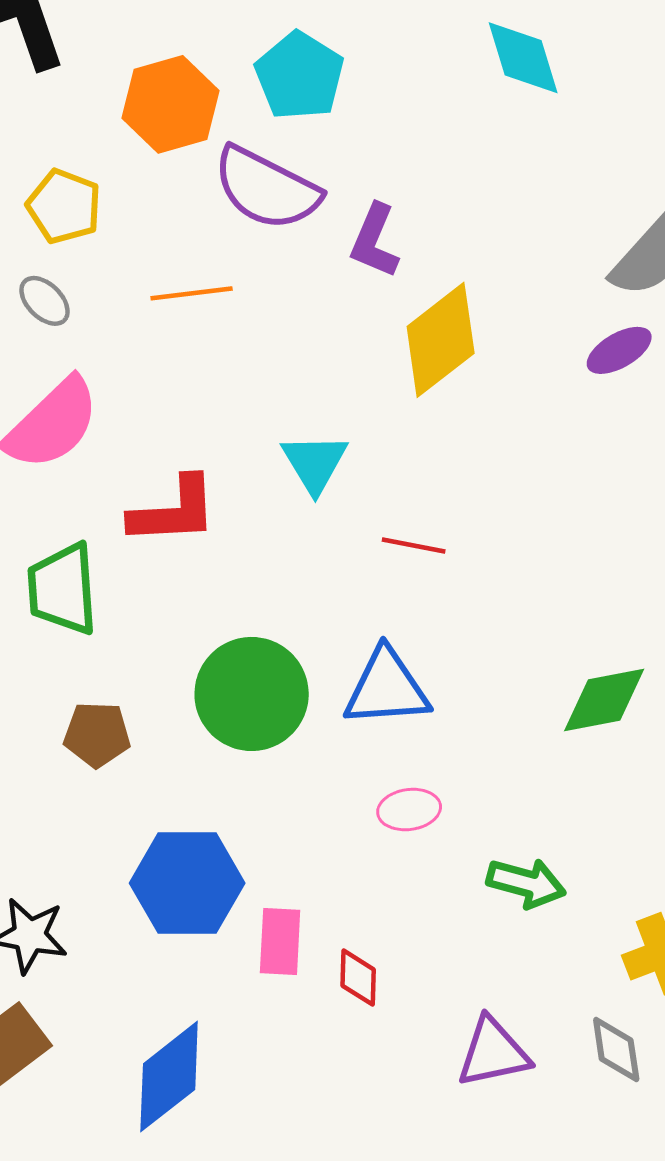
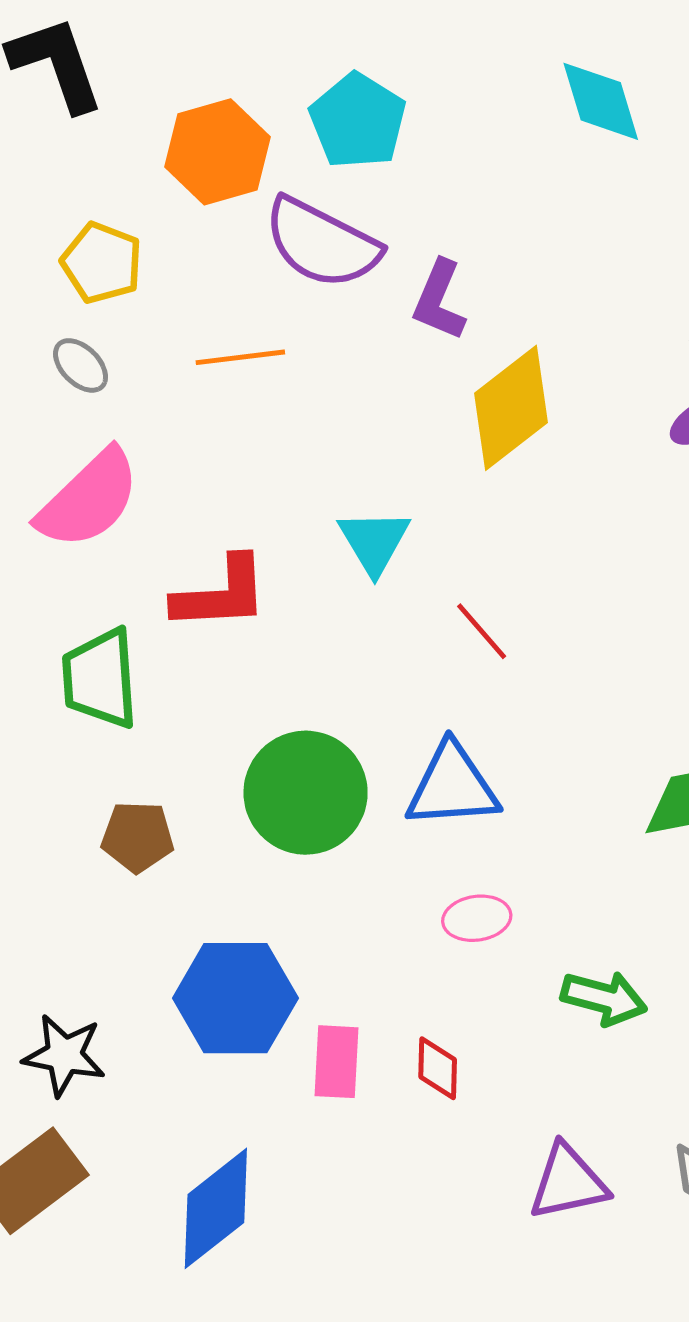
red line: (414, 545) -> (482, 631), turned 38
red diamond: (358, 978) -> (438, 1068), moved

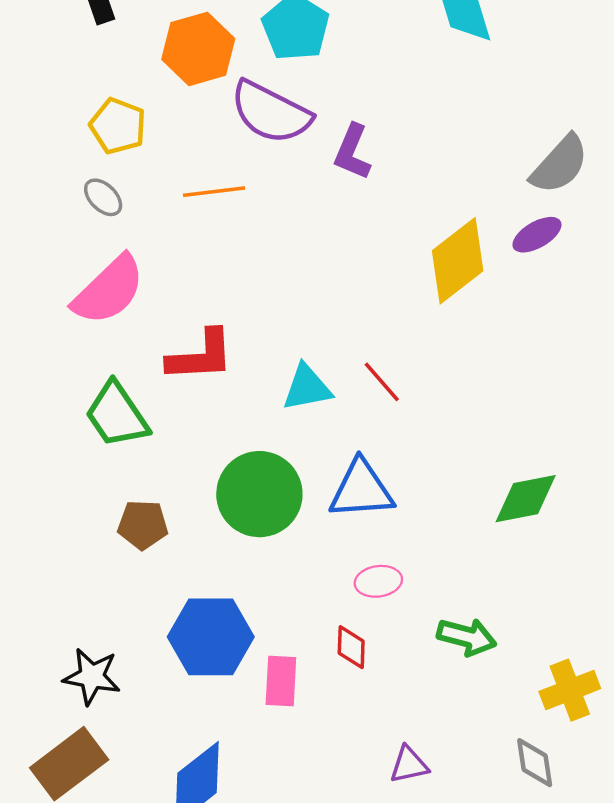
yellow diamond: (511, 408) -> (458, 261), moved
cyan triangle: (374, 542) -> (307, 388), moved, turned 50
green trapezoid: (100, 679) -> (117, 415), turned -30
red diamond: (438, 1068) -> (351, 647), moved
purple triangle: (568, 1182) -> (409, 765), moved, size x0.7

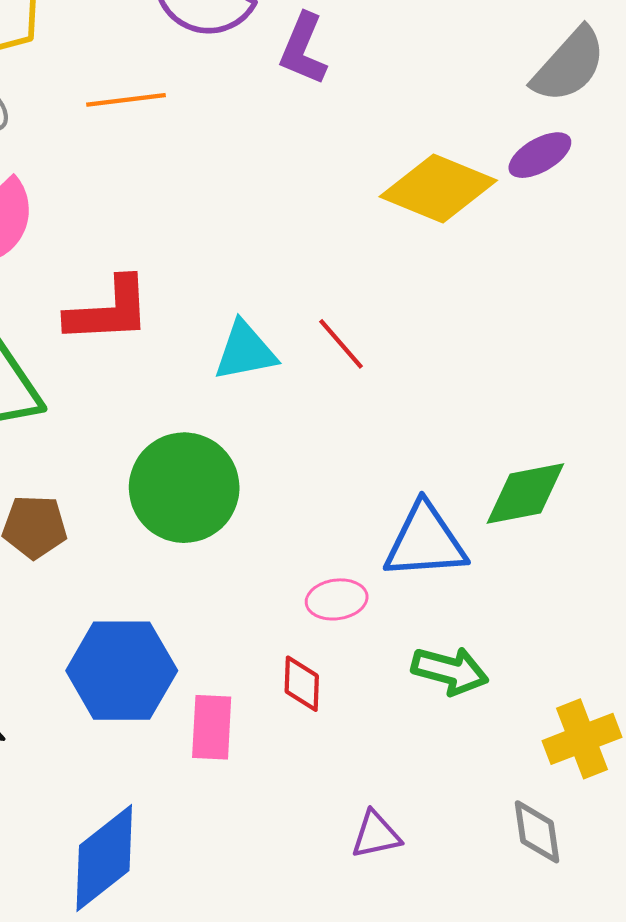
yellow diamond: (458, 261) -> (438, 188), turned 60
blue triangle: (361, 490) -> (425, 541), moved

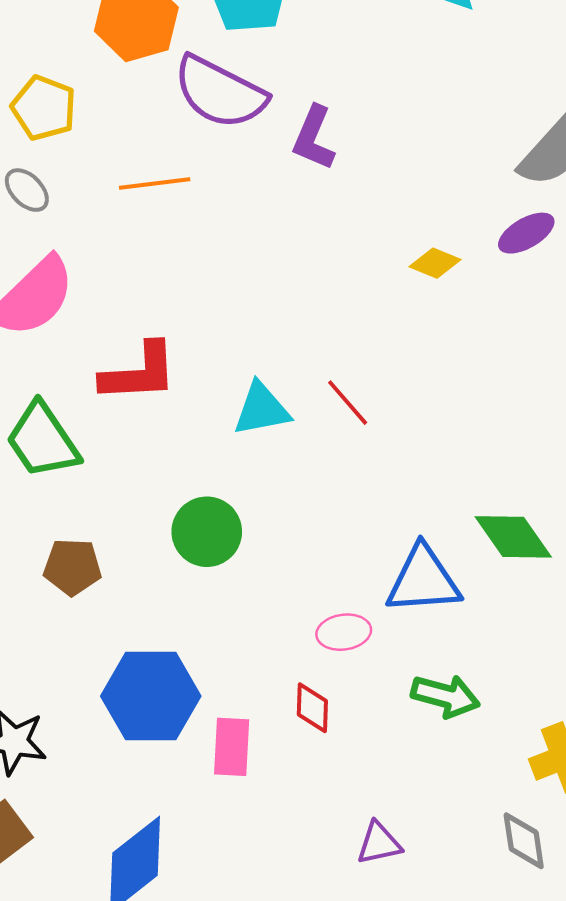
yellow diamond: (438, 188) -> (435, 263), size x0.5
green circle: (184, 488) -> (207, 532), size x0.7
green diamond: (525, 493) -> (513, 537), turned 66

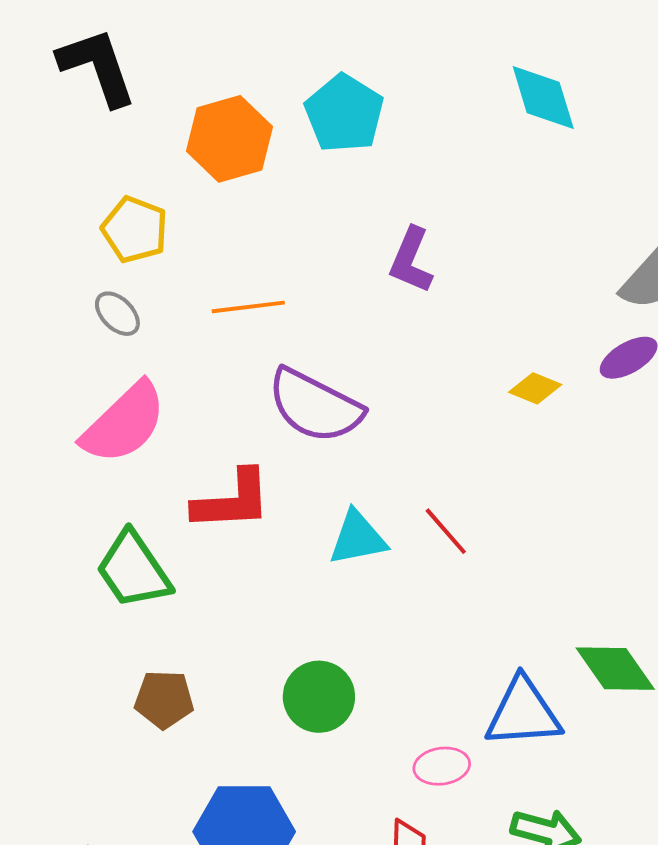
purple semicircle: (220, 92) -> (315, 406), moved
green circle: (207, 532) -> (319, 697), moved

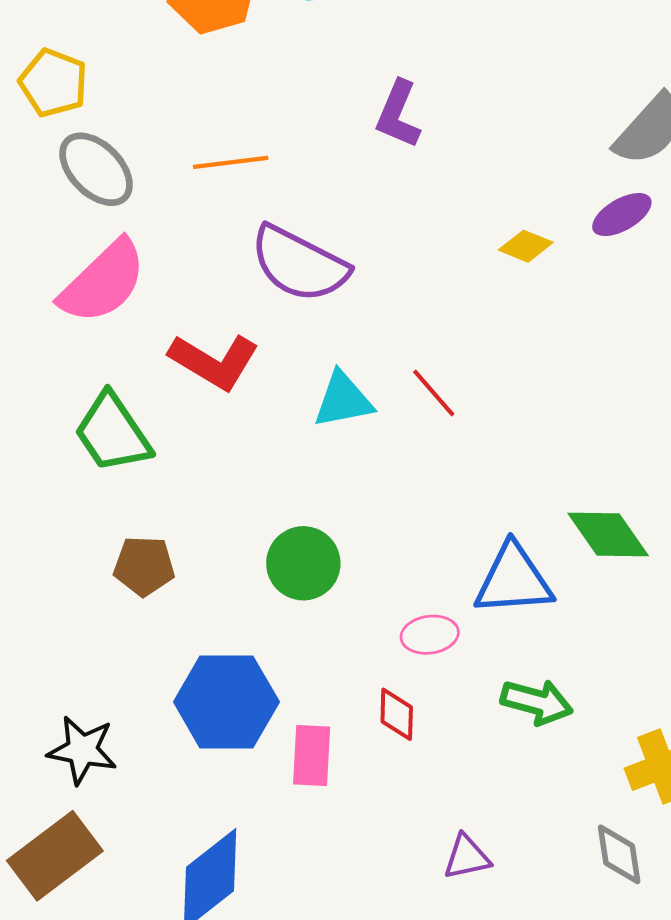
yellow pentagon: (135, 230) -> (53, 83), moved
gray ellipse: (117, 314) -> (96, 169), size x1.6
red L-shape: (232, 501) -> (214, 361), turned 34

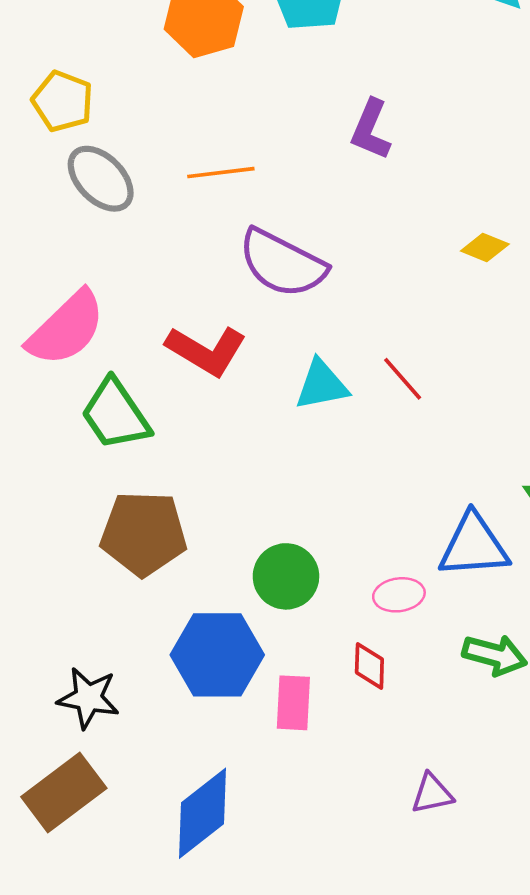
pink semicircle: (103, 282) -> (66, 328), moved
green circle: (303, 563) -> (286, 576), moved
brown pentagon: (144, 566) -> (144, 533), size x1.6

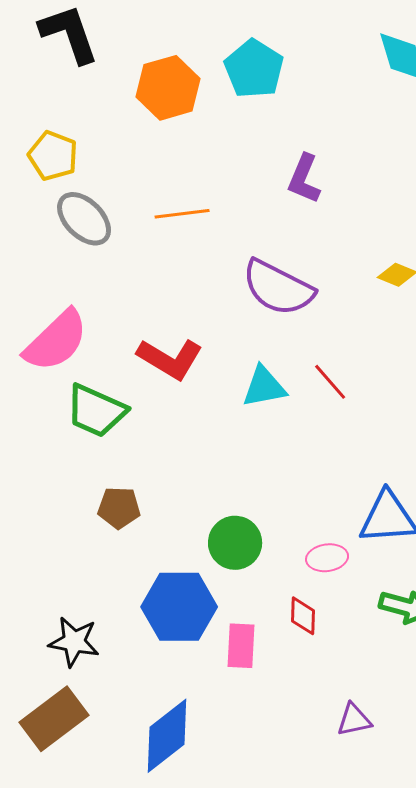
purple semicircle: (282, 263) -> (278, 288), moved
green trapezoid: (115, 414) -> (96, 411), turned -32
brown pentagon: (144, 533) -> (119, 508), size x0.6

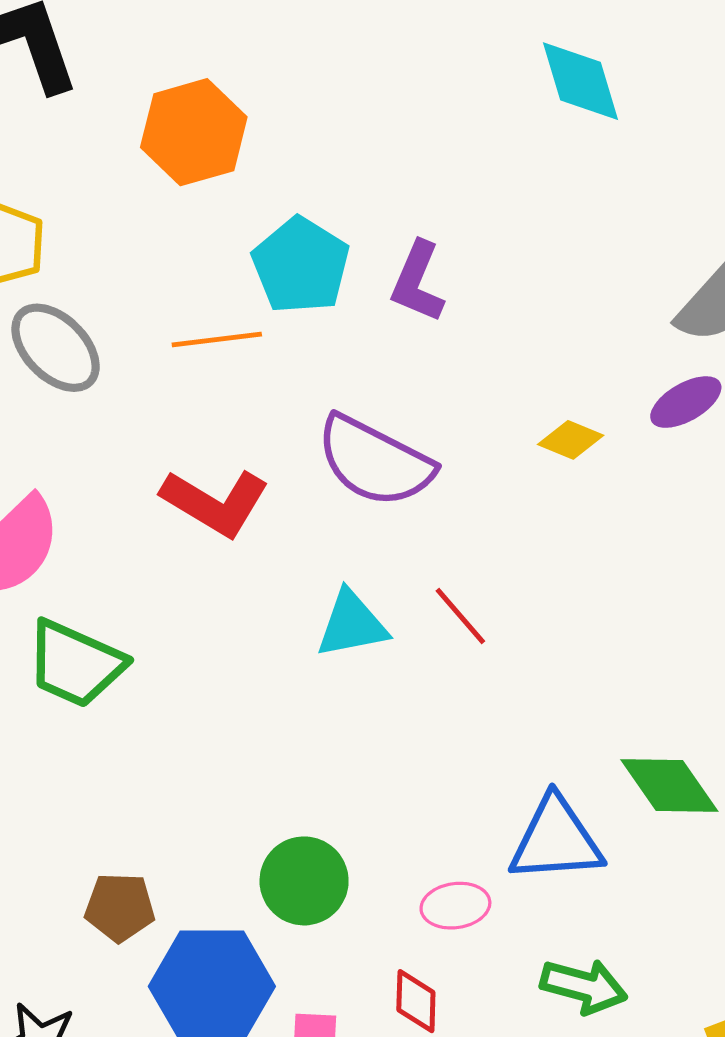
cyan pentagon: (254, 69) -> (301, 265), moved
red L-shape: (170, 359) -> (215, 502), moved
brown pentagon: (119, 508) -> (120, 907), moved

